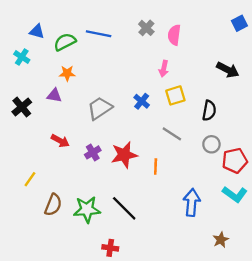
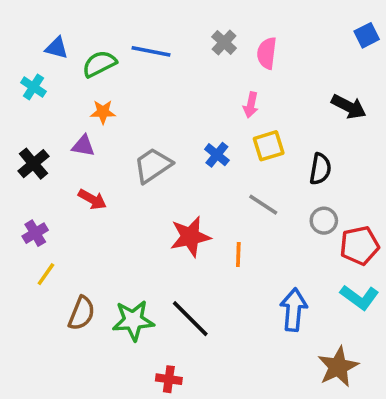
red arrow: (60, 141) -> (92, 199), moved
purple cross: (93, 152) -> (35, 233), moved
brown star: (221, 240) -> (338, 367), size x1.6

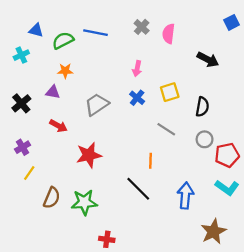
cyan cross: (33, 87) -> (21, 55), turned 32
pink arrow: (251, 105) -> (137, 69), moved
black arrow: (349, 107) -> (208, 60), moved
red star: (190, 237) -> (89, 155), moved
black line: (190, 319) -> (138, 189), moved

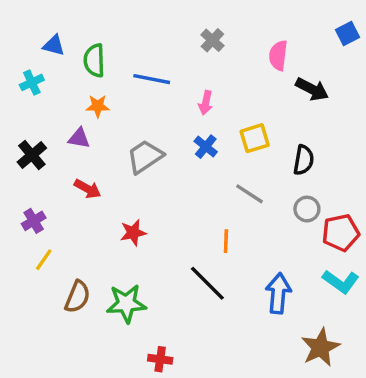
blue line: (96, 33) -> (152, 79), moved
pink semicircle: (169, 34) -> (278, 55), moved
green semicircle: (63, 40) -> (94, 60), turned -65
red star: (89, 155) -> (133, 233), size x0.7

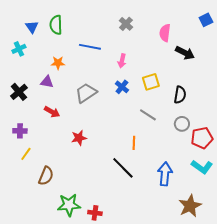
blue triangle: (54, 45) -> (32, 27), turned 40
green semicircle: (94, 60) -> (56, 25), moved
purple cross: (34, 221) -> (20, 131), turned 32
green star: (126, 304) -> (69, 205), moved

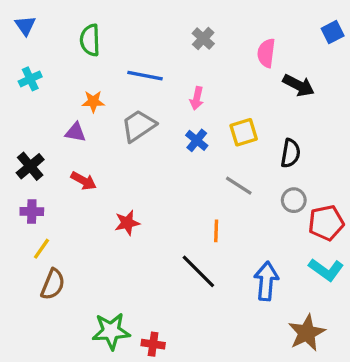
blue triangle: (32, 27) -> (25, 26), moved
black cross: (19, 92) -> (30, 166), moved
gray trapezoid: (86, 93) -> (139, 126), moved
brown semicircle: (46, 176) -> (53, 284), moved

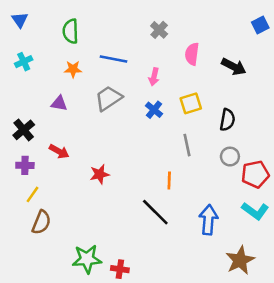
pink semicircle: (266, 53) -> (192, 54), moved
orange star: (93, 102) -> (73, 69), moved
red arrow: (84, 181) -> (59, 151), moved
gray line: (239, 186) -> (187, 145), turned 45

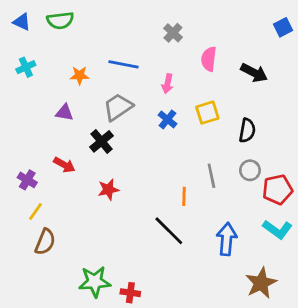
blue triangle: (20, 20) -> (22, 22), turned -30
green semicircle: (70, 31) -> (60, 20), moved, turned -95
black cross: (24, 130) -> (101, 141), moved
gray line: (187, 145) -> (211, 176), moved
purple cross: (25, 165) -> (27, 180), turned 30

